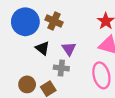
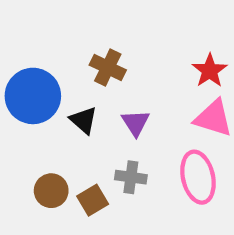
blue circle: (25, 22) -> (33, 96), moved
gray cross: (61, 68) -> (131, 177), moved

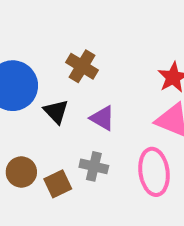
purple triangle: (136, 123) -> (102, 118), turned -32

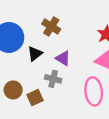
black triangle: (56, 112) -> (35, 54), turned 35
gray cross: (94, 166) -> (53, 79), moved

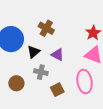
gray cross: (53, 79) -> (41, 72), moved
brown square: (35, 98) -> (57, 90), moved

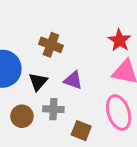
brown circle: (16, 83) -> (22, 116), moved
brown square: (57, 90) -> (81, 131), turned -32

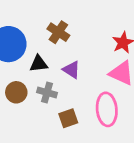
black triangle: (38, 82) -> (39, 64), turned 30
brown square: (81, 131) -> (68, 118), turned 36

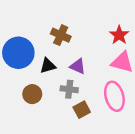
gray cross: (47, 92) -> (69, 89), moved

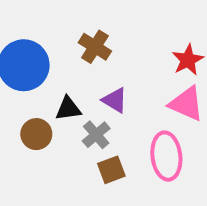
black triangle: (48, 66) -> (68, 109), moved
gray cross: (69, 89) -> (96, 135), turned 35

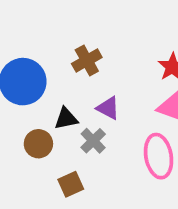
brown cross: (95, 47) -> (87, 61), turned 32
brown square: (111, 170) -> (71, 184), moved

